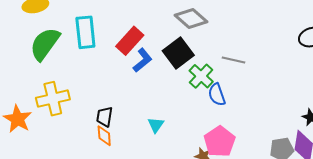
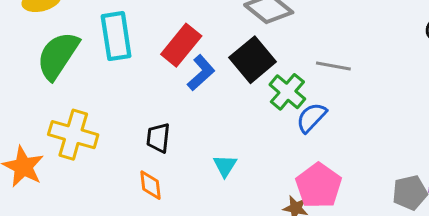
blue semicircle: (217, 95) -> (311, 118), turned 65
yellow cross: (53, 99) -> (73, 135), turned 32
black trapezoid: (105, 117) -> (158, 138), moved

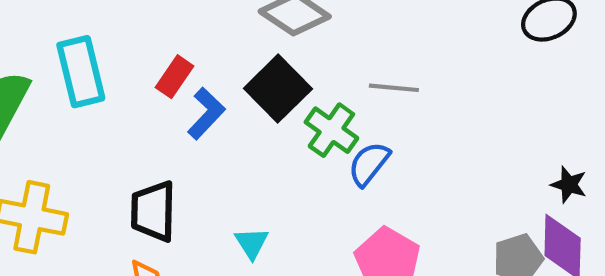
red rectangle: (181, 45) -> (175, 77), size x0.7
black trapezoid: (158, 138) -> (153, 211), size x1.4

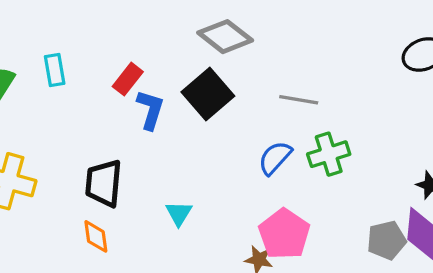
cyan rectangle: (81, 72) -> (55, 70), size x0.6
blue L-shape: (206, 114) -> (150, 110), turned -30
green cross: (331, 130) -> (329, 154), moved, turned 33

